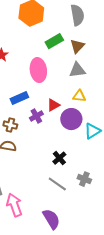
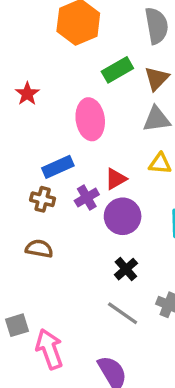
purple circle: (71, 119) -> (123, 216), moved
brown cross: (10, 125) -> (43, 199), moved

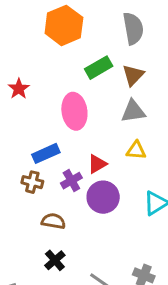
brown semicircle: (39, 249) -> (53, 221), moved
black cross: (126, 269) -> (55, 260), moved

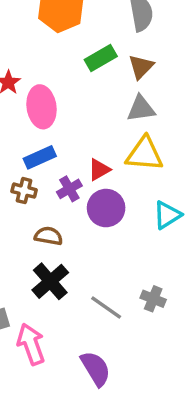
pink ellipse: (74, 111) -> (41, 107), moved
yellow triangle: (136, 150) -> (144, 154), size x1.6
black cross: (55, 260) -> (50, 281), size x1.5

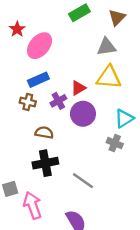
brown triangle: (141, 67) -> (117, 17), moved
pink ellipse: (41, 107) -> (40, 46), turned 48
black cross: (50, 281) -> (45, 163), turned 30
gray cross: (153, 299) -> (115, 143), moved

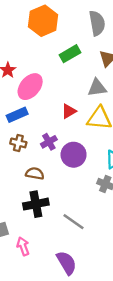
blue rectangle: (38, 80) -> (17, 115), moved
red triangle: (78, 88) -> (69, 111), moved
pink arrow: (32, 205) -> (23, 246), size x0.7

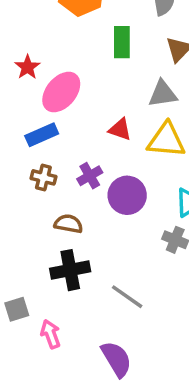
green rectangle: (70, 54) -> (122, 42), turned -60
red triangle: (69, 111) -> (120, 129), turned 49

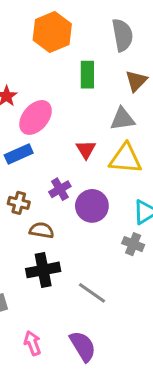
red triangle: (120, 129) -> (86, 149), turned 40
brown cross: (43, 177) -> (19, 203), moved
pink arrow: (51, 334) -> (32, 343), moved

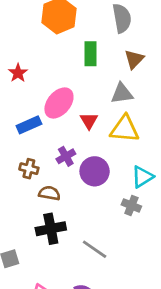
pink ellipse: (36, 117) -> (59, 103), moved

